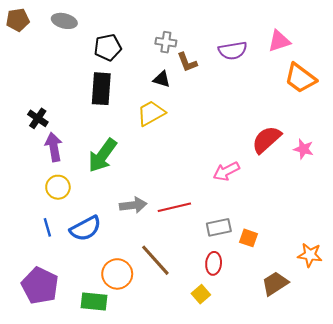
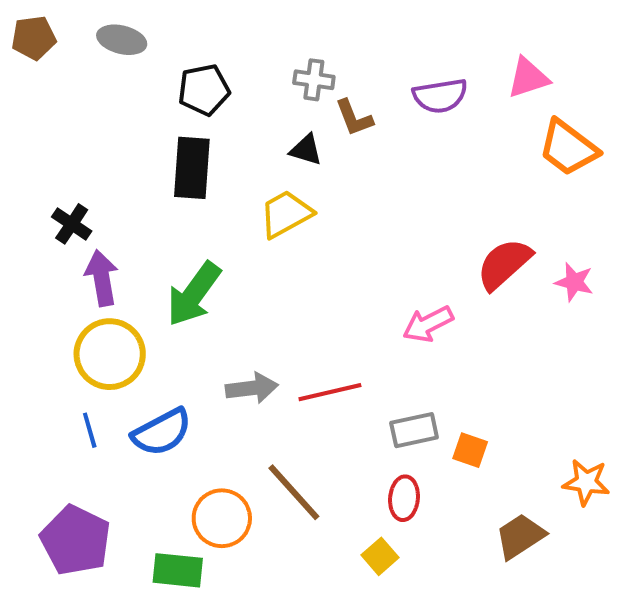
yellow circle: (58, 187) -> (110, 354), size x1.5

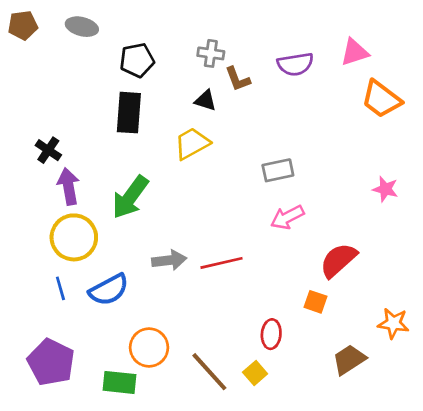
red semicircle: (504, 264) -> (338, 260), moved
gray rectangle: (414, 430) -> (278, 170), moved
brown line: (294, 492) -> (209, 372), moved

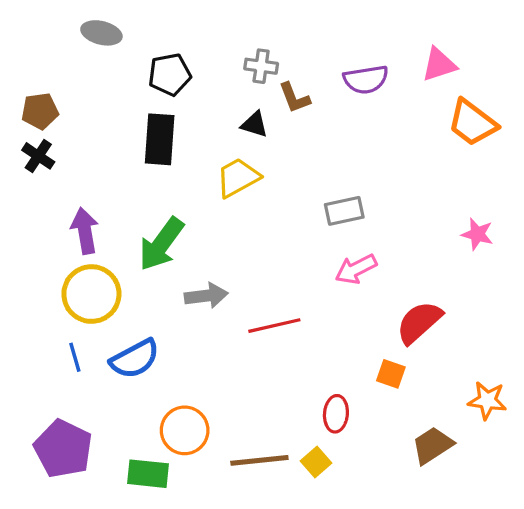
brown pentagon: (23, 25) -> (40, 111), moved
black cross: (48, 150) -> (38, 156), moved
gray arrow: (169, 260) -> (206, 296), moved
brown line: (209, 372) -> (259, 460), turned -54

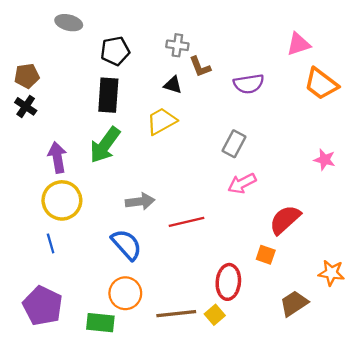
purple semicircle: (366, 79) -> (249, 84), moved
gray rectangle: (344, 211) -> (234, 144), turned -50
green arrow: (161, 244) -> (105, 145), moved
blue semicircle: (135, 359) -> (126, 245), moved, turned -104
red ellipse: (336, 414) -> (228, 282), size x1.4

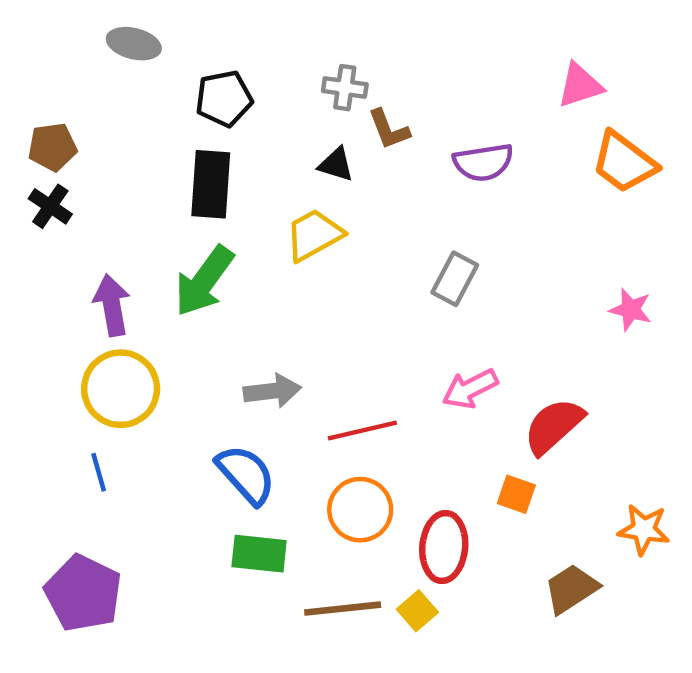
pink arrow: (242, 183) -> (470, 389), moved
orange circle: (125, 293) -> (360, 510), moved
green rectangle: (100, 323) -> (259, 554), moved

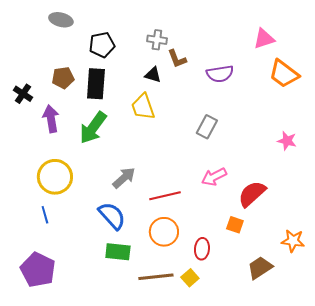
brown pentagon: (52, 147) -> (63, 78), moved
yellow trapezoid: (314, 235) -> (143, 107), turned -80
purple arrow: (112, 305) -> (51, 119), moved
gray arrow: (272, 391) -> (124, 178), turned -35
red ellipse: (444, 547) -> (202, 249), size x0.7

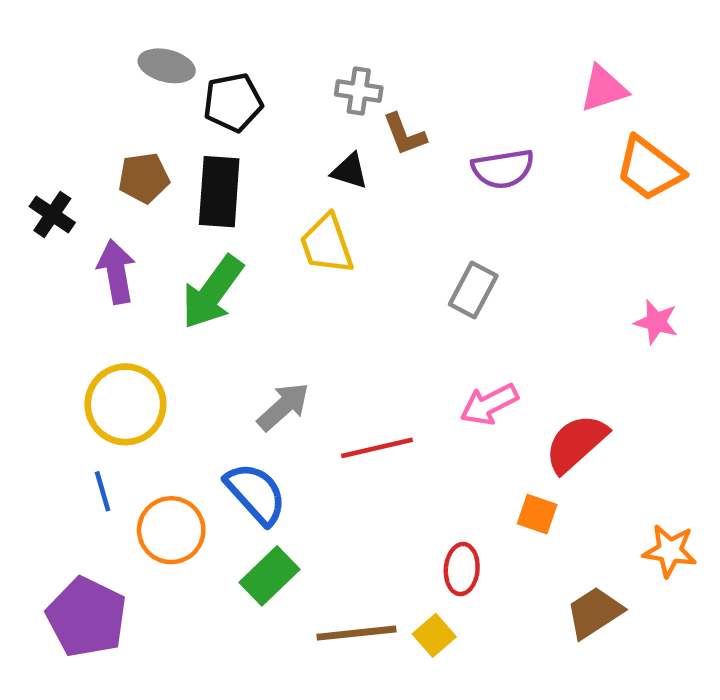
gray ellipse: (61, 20) -> (167, 66), moved
orange circle: (164, 232) -> (171, 530), moved
green rectangle: (118, 252) -> (270, 576), turned -50

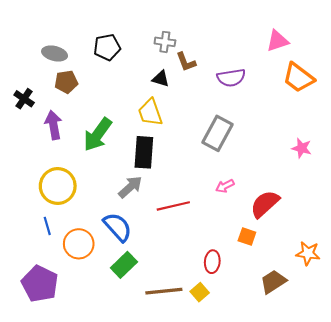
gray ellipse: (167, 66) -> (55, 53), moved
black rectangle: (219, 192) -> (144, 152), moved
gray rectangle: (473, 290) -> (218, 133), size x1.4
pink arrow: (489, 404) -> (225, 186), size x0.7

